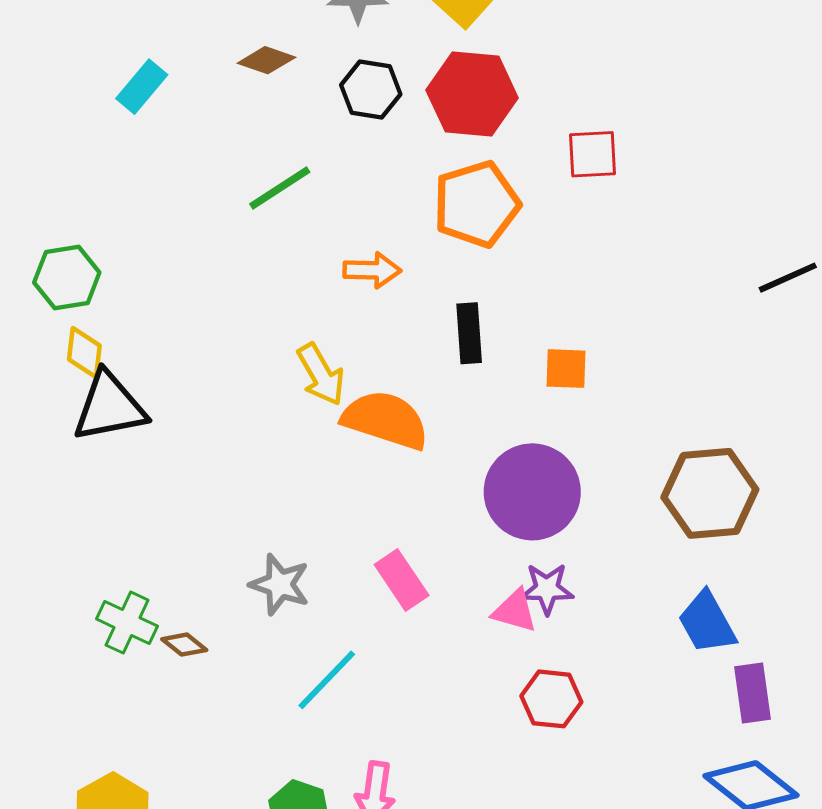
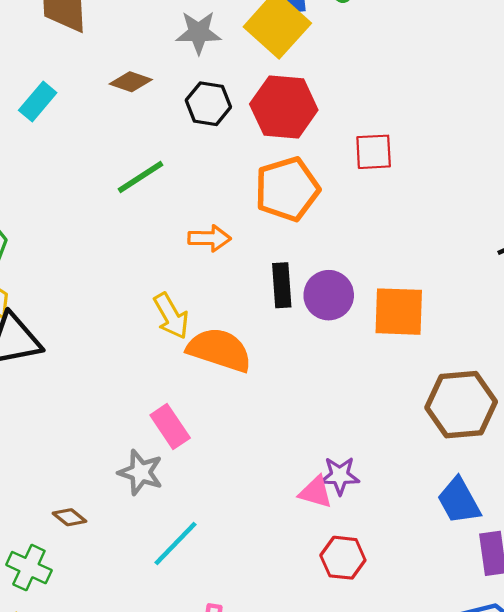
orange square: (566, 369) -> (399, 312), moved, size x1.6
purple circle: (532, 492) -> (329, 295), moved, size x0.7
pink rectangle: (402, 580) -> (170, 426), moved
green cross: (127, 623) -> (29, 568), moved

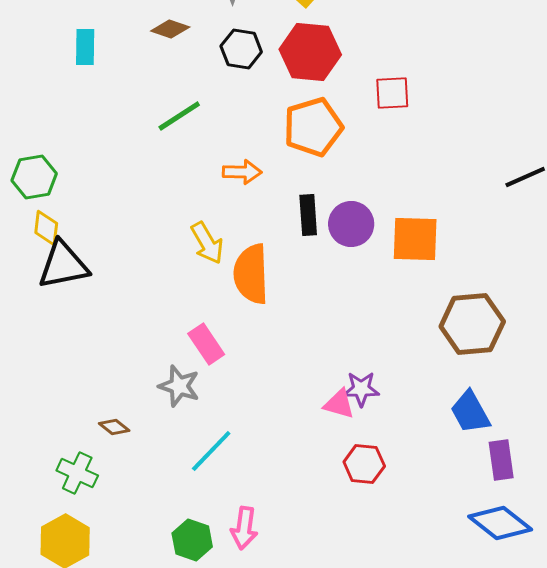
cyan rectangle: (38, 102) -> (85, 47), turned -39
orange semicircle: (219, 350) -> (251, 274), turned -110

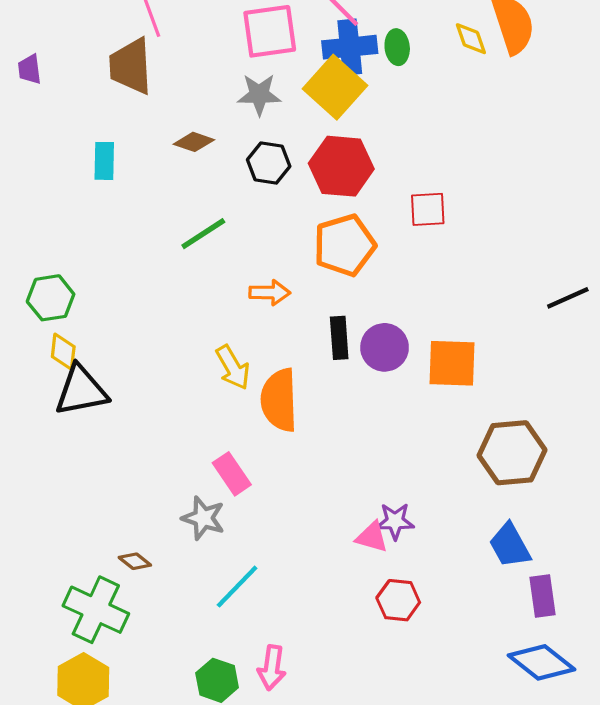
green cross: (77, 473) -> (96, 610), size x1.5

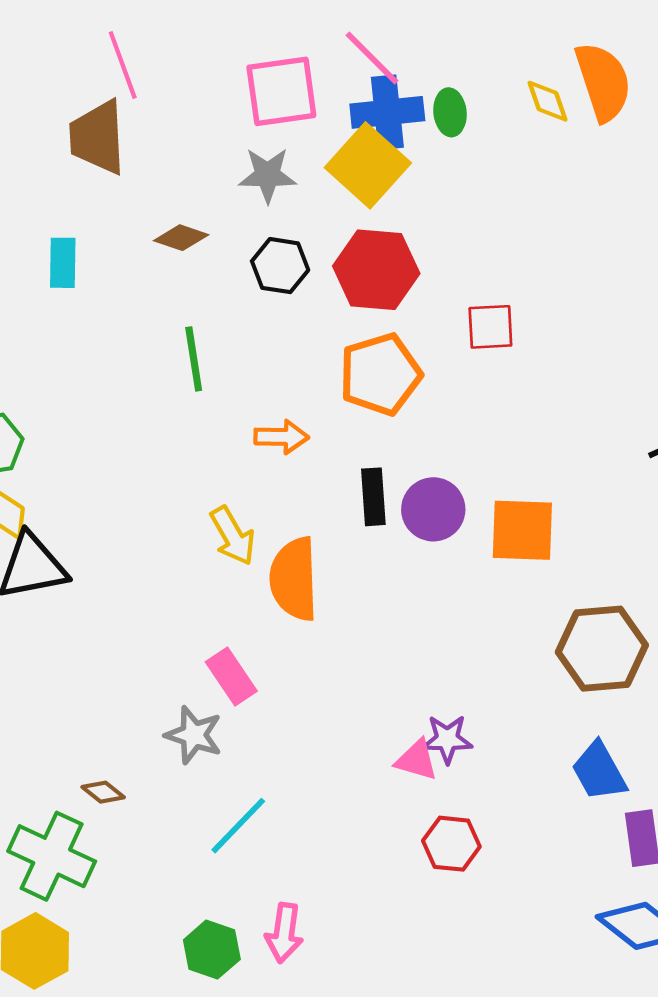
green line: (203, 234) -> (194, 359), turned -66

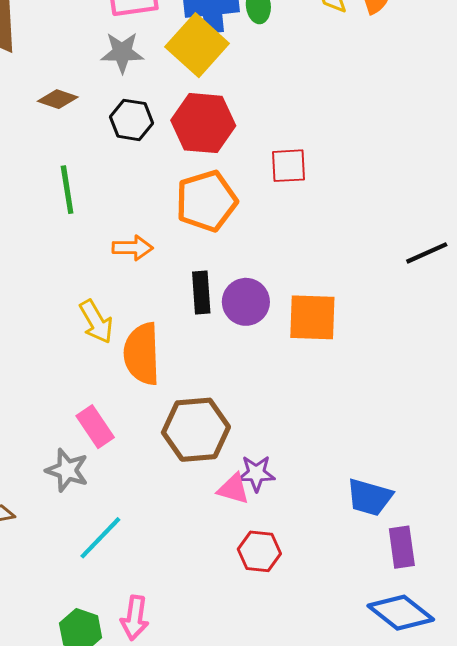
brown hexagon: (602, 649) -> (196, 430), moved
blue trapezoid: (599, 771) -> (370, 497), turned -45

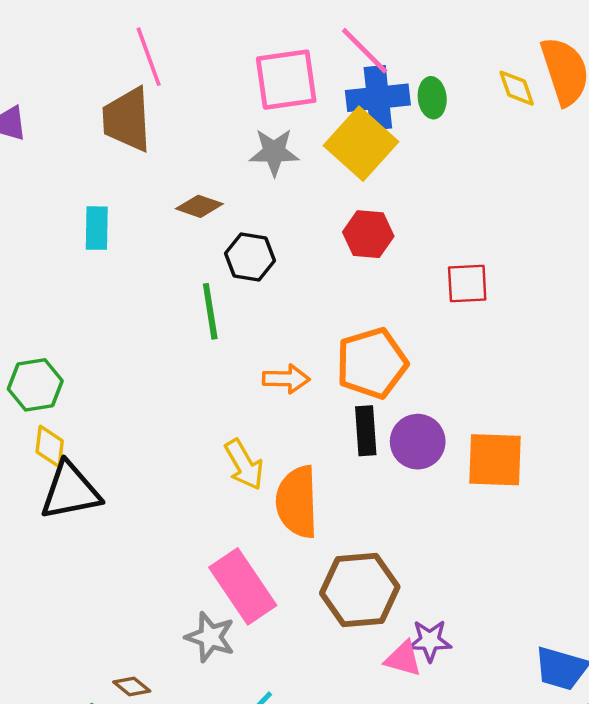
black hexagon: (132, 120) -> (250, 257), moved
red hexagon: (203, 123) -> (368, 234), size x0.7
orange pentagon: (206, 201) -> (372, 363), moved
pink rectangle: (95, 427) -> (243, 586), size x1.5

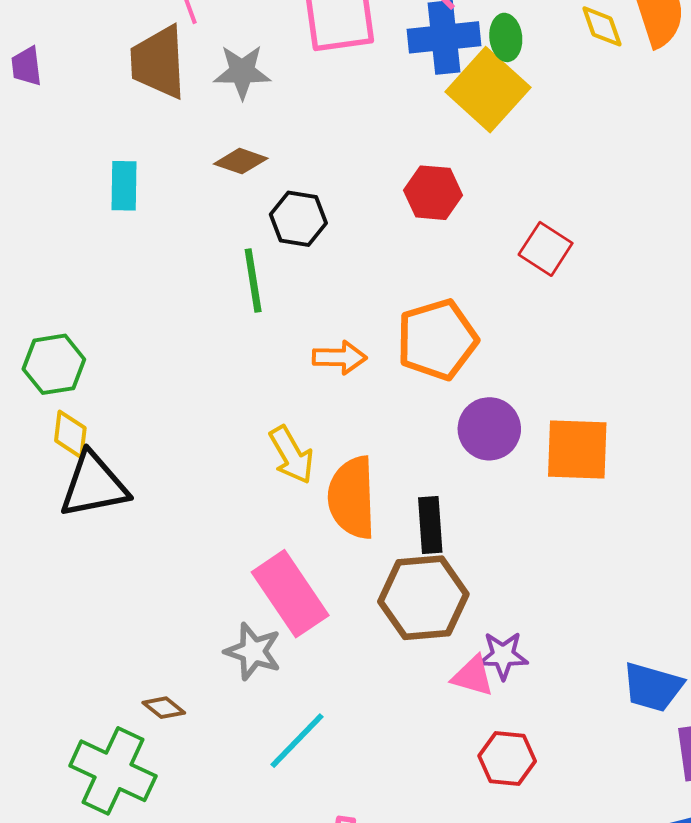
yellow square: (361, 144) -> (488, 90), moved
gray star: (274, 152) -> (242, 72), moved
red square: (467, 284) -> (546, 249), turned 36
black rectangle: (366, 431) -> (430, 525), moved

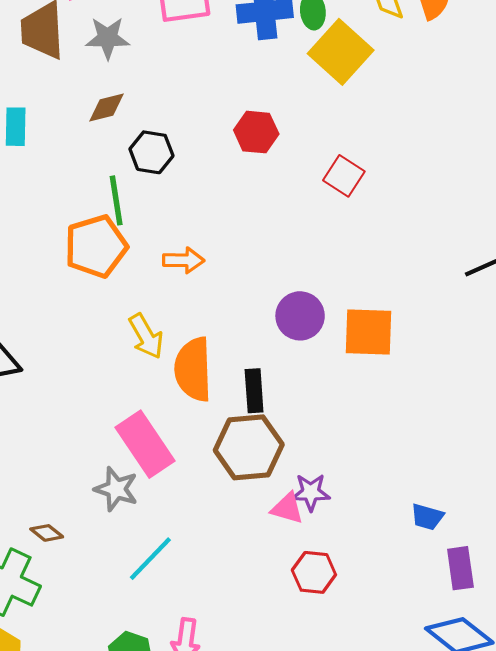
yellow square: (488, 90) -> (341, 52), moved
brown diamond: (241, 161) -> (107, 107), turned -33
orange pentagon: (437, 340) -> (96, 246), moved
blue trapezoid: (653, 687) -> (427, 517), size x0.7

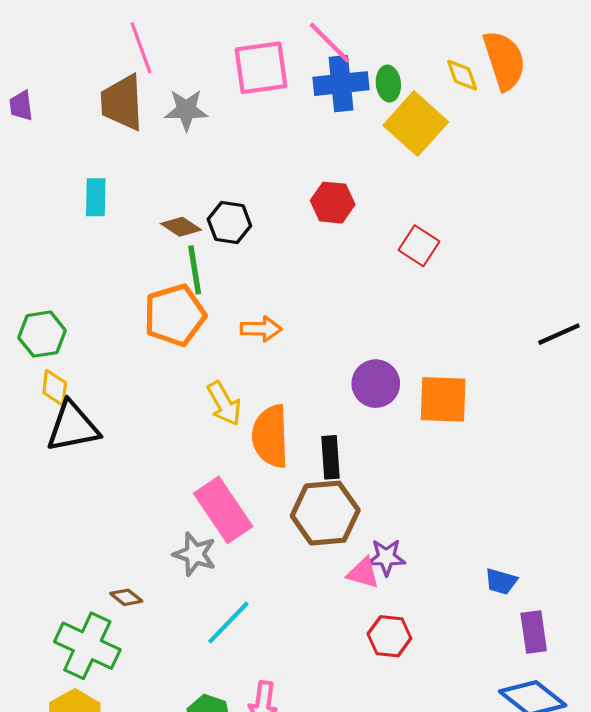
brown diamond: (107, 107) -> (181, 227), moved, turned 48

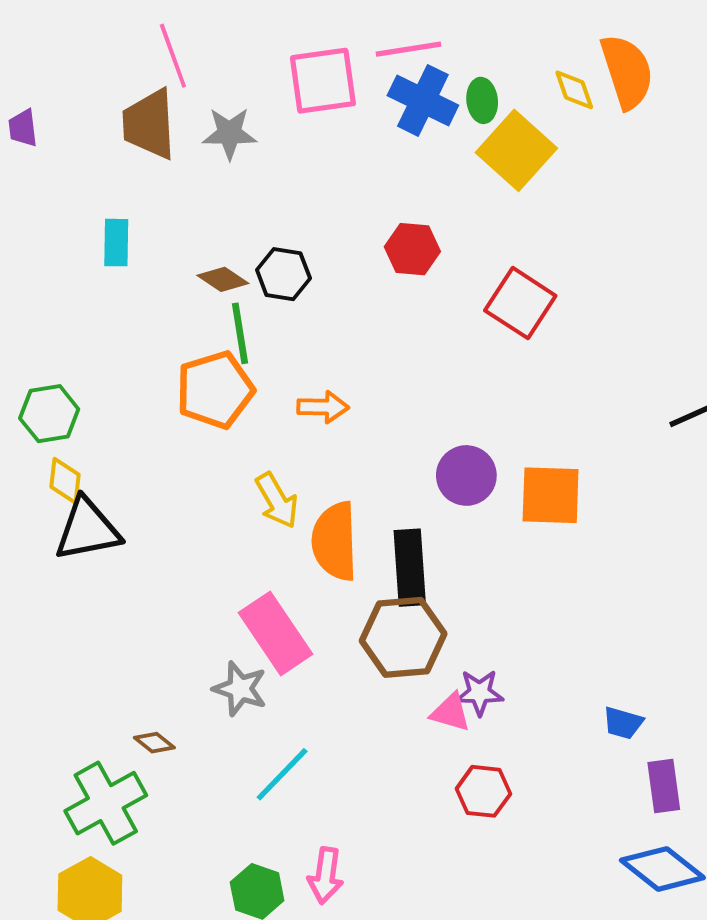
pink line: (329, 43) -> (408, 49), turned -54
blue cross: (341, 84) -> (423, 100), turned 32
red square: (419, 246) -> (520, 303), size x1.4
black rectangle: (330, 457) -> (410, 568), size x1.4
green cross: (87, 646) -> (106, 803), turned 36

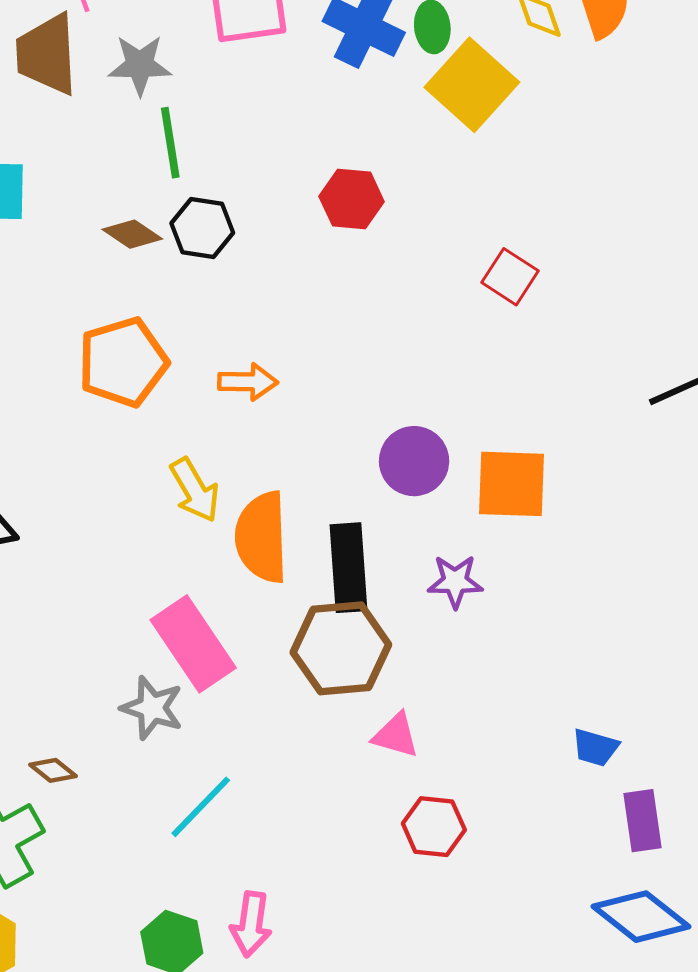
red square: (520, 303) -> (510, 277), moved, size x0.7
green line: (240, 333) -> (170, 143), moved
purple star: (480, 693) -> (455, 581), moved

